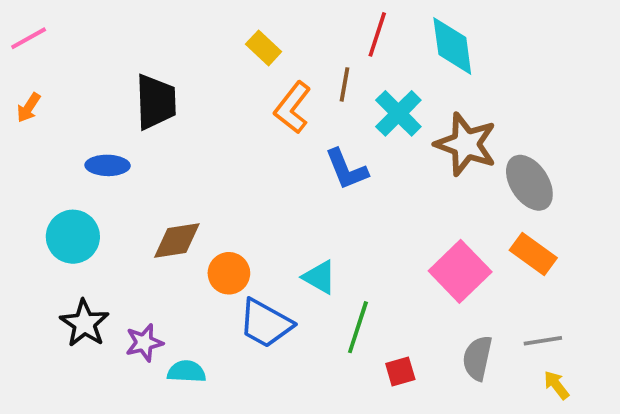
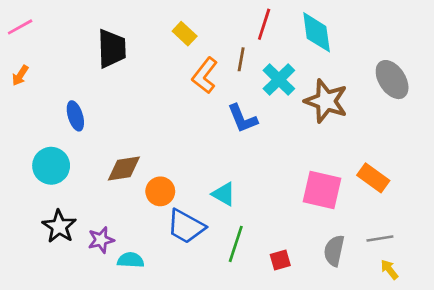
black trapezoid: (156, 102) -> (112, 49), moved
blue ellipse: (108, 165) -> (75, 116), turned 72
gray ellipse: (529, 183) -> (392, 80), moved
pink square: (460, 271) -> (322, 190), turned -33
green line: (358, 327) -> (236, 244), moved

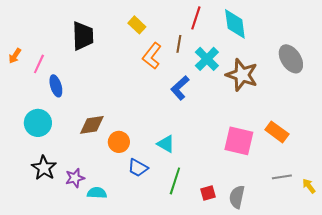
pink line: (20, 27) -> (39, 64), moved, turned -36
blue L-shape: (242, 119) -> (180, 88), turned 70
blue trapezoid: (186, 226) -> (138, 168), size x0.7
gray semicircle: (334, 251) -> (237, 197), moved
yellow arrow: (389, 270) -> (309, 186), moved

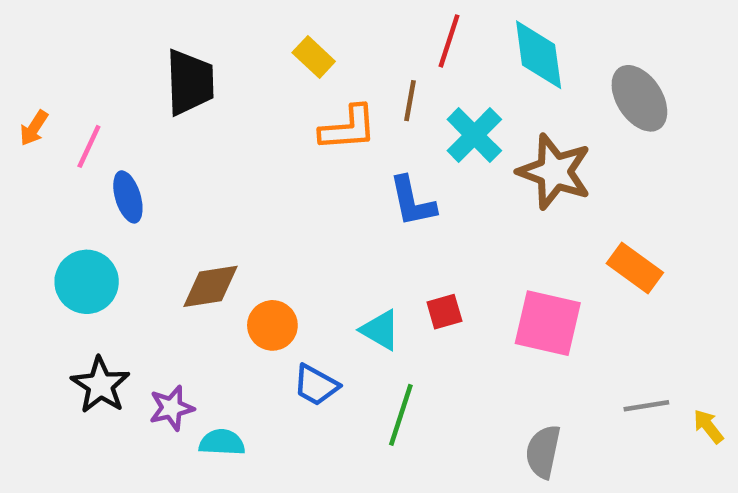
orange L-shape: (152, 56) -> (348, 128), turned -132
gray ellipse: (291, 59) -> (639, 98), moved
blue L-shape: (180, 88) -> (412, 202), turned -60
orange rectangle: (277, 132) -> (635, 268), moved
red square: (208, 193) -> (444, 312), moved

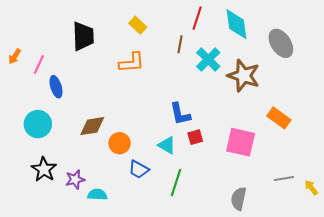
orange L-shape: (348, 128) -> (132, 63), moved
blue L-shape: (412, 202) -> (180, 114), moved

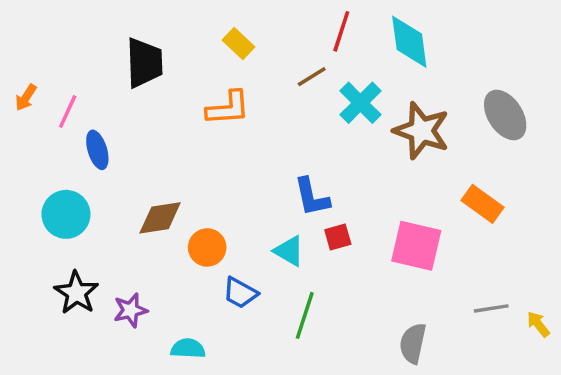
gray ellipse: (281, 43) -> (505, 115), moved
brown line: (180, 44) -> (312, 77), turned 48
cyan semicircle: (97, 195) -> (188, 349), moved

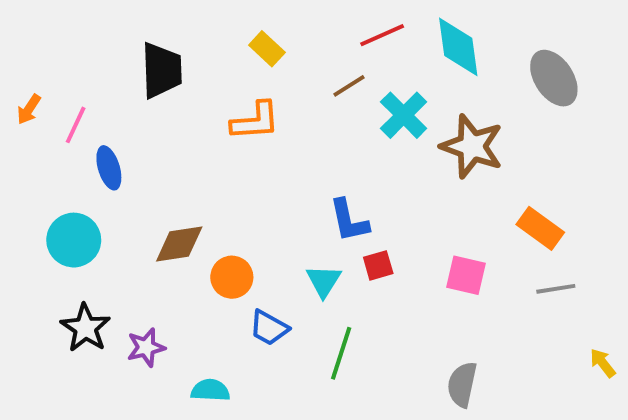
red line: (341, 31) -> (382, 35), turned 48
gray ellipse: (505, 115) -> (554, 78), moved
pink square: (416, 246) -> (466, 275), size x0.7
cyan triangle: (289, 251) -> (324, 281), turned 32
gray line: (491, 308) -> (556, 289), moved

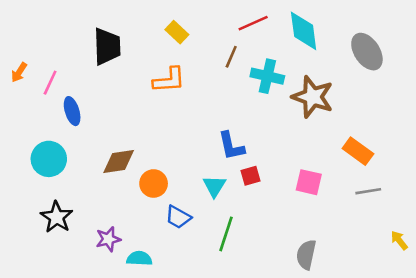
brown line: (349, 86) -> (231, 57), turned -35
cyan cross: (404, 115) -> (267, 76), turned -32
purple star: (146, 347) -> (108, 239), moved

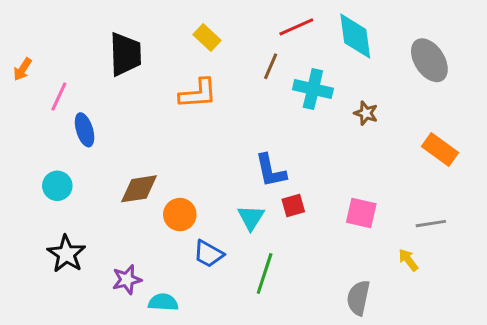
orange arrow: (19, 72) -> (22, 69), moved
brown star: (313, 97) -> (366, 113), size x0.5
orange rectangle: (358, 151) -> (440, 149), moved
cyan circle: (49, 159) -> (57, 186), size x0.7
yellow arrow: (399, 240) -> (408, 260), moved

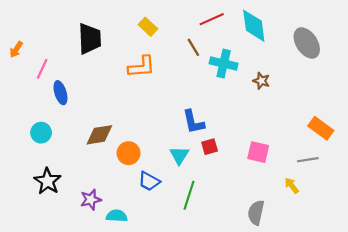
brown line: (271, 66) -> (193, 47), turned -54
orange rectangle: (440, 149) -> (321, 128), moved

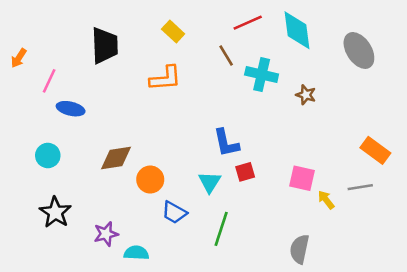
blue ellipse: (60, 93) -> (71, 109), turned -60
yellow arrow: (292, 186) -> (326, 200), moved

